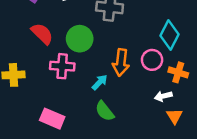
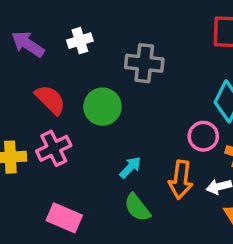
orange arrow: (121, 62) -> (181, 180), moved
pink cross: (62, 66) -> (54, 148), moved, turned -30

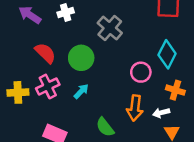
gray cross: (144, 63) -> (110, 28), turned 35
pink circle: (203, 136) -> (141, 72), moved
cyan arrow: (130, 167) -> (81, 91), moved

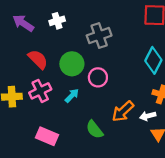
gray cross: (110, 28) -> (99, 36), turned 30
pink circle: (141, 72) -> (98, 77), moved
orange arrow: (135, 108) -> (123, 111), turned 40

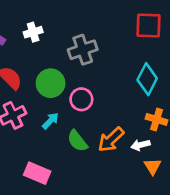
green semicircle: (95, 129) -> (77, 141), moved
pink rectangle: (47, 136) -> (37, 173), moved

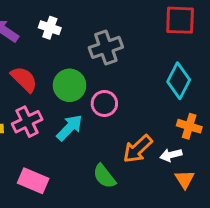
white cross: (33, 32) -> (50, 28), turned 36
cyan arrow: (51, 121) -> (70, 128), size x1.4
green semicircle: (77, 141) -> (104, 176), moved
pink rectangle: (37, 173) -> (33, 181), moved

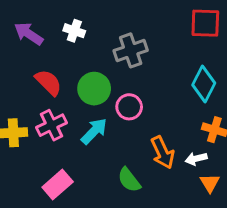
orange arrow: (138, 149) -> (163, 153), turned -72
pink rectangle: (33, 181) -> (58, 184), turned -64

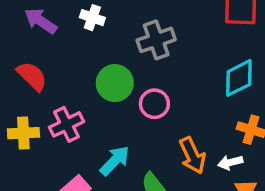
red semicircle: (48, 82) -> (32, 76), moved
cyan diamond: (204, 84) -> (239, 78), turned 36
cyan arrow: (94, 131) -> (115, 161), moved

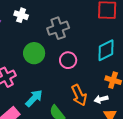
pink circle: (154, 104) -> (68, 60), moved

